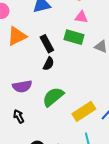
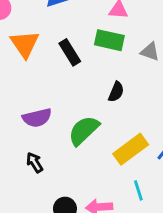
orange triangle: (17, 36) -> (25, 44), turned -35
black semicircle: (49, 64) -> (116, 92), moved

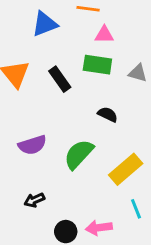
black semicircle: (116, 92) -> (108, 114), turned -84
black arrow: (35, 162) -> (34, 200), moved, turned -78

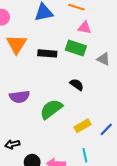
black rectangle: (60, 79) -> (47, 53), turned -60
yellow rectangle: (126, 169) -> (83, 126), size x0.7
black arrow: (34, 200) -> (12, 144), moved

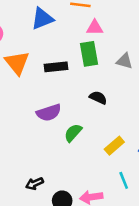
green rectangle: (76, 48) -> (89, 54), turned 72
purple semicircle: (20, 97) -> (49, 113), moved
green semicircle: (51, 109) -> (73, 133), size x0.7

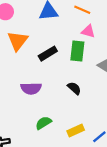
black rectangle: (56, 67) -> (48, 54), turned -42
green semicircle: (73, 133) -> (44, 123), moved

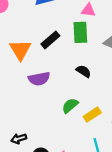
orange triangle: (18, 41) -> (20, 50), moved
green semicircle: (44, 123) -> (70, 106), moved

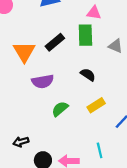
green semicircle: (70, 106) -> (60, 109), moved
yellow rectangle: (92, 115) -> (96, 105), moved

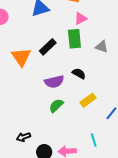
pink triangle: (94, 13) -> (81, 18), turned -32
purple semicircle: (43, 81) -> (54, 82), moved

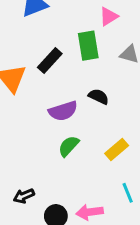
pink triangle: (81, 18) -> (109, 16), moved
yellow rectangle: (88, 100) -> (117, 149), moved

